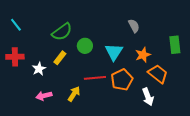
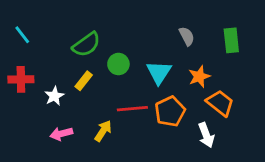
green rectangle: (175, 45) -> (231, 40), moved

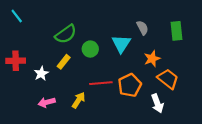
cyan line: (22, 35) -> (17, 16), moved
cyan triangle: (159, 72) -> (121, 44), moved

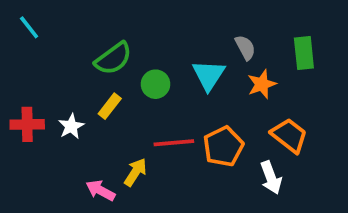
orange star: (152, 59) -> (262, 84), moved
red cross: (16, 61) -> (27, 124), moved
pink arrow: (47, 102) -> (101, 190), moved, turned 42

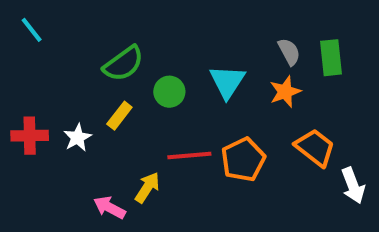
gray semicircle: (245, 48) -> (289, 52), moved
white arrow: (271, 178) -> (353, 185), moved

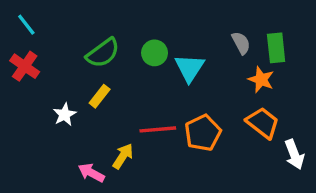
green circle: (169, 92) -> (155, 53), moved
orange star: (285, 92) -> (261, 80), moved, turned -30
red cross: (30, 136) -> (25, 66), moved, turned 36

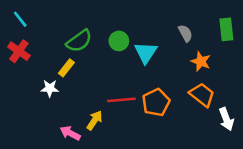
green rectangle: (276, 48) -> (226, 29), moved
yellow rectangle: (100, 96) -> (66, 68), moved
white star: (65, 114) -> (50, 88), turned 30

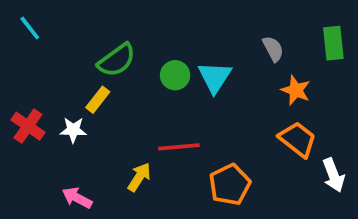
green circle: (119, 41) -> (175, 75), moved
red cross: (19, 51) -> (28, 126), moved
orange pentagon: (156, 102) -> (230, 185), moved
pink arrow: (70, 133) -> (77, 198), moved

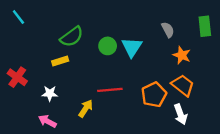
yellow rectangle: (98, 100) -> (60, 61), turned 35
white star: (73, 130) -> (50, 93), moved
white arrow: (333, 175) -> (181, 114), moved
orange pentagon: (230, 185) -> (154, 95), moved

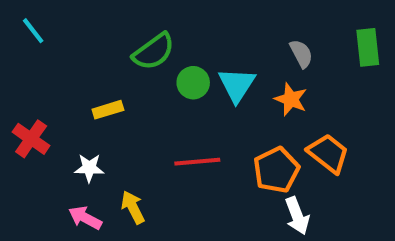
green semicircle: (72, 37) -> (154, 52), moved
orange star: (182, 55) -> (291, 99), moved
yellow arrow: (86, 108) -> (133, 207), moved, turned -60
white arrow: (181, 114) -> (297, 216), moved

